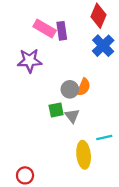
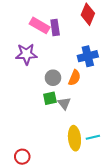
blue cross: (103, 46) -> (88, 56), moved, turned 30
gray circle: (70, 89) -> (53, 78), moved
cyan line: (104, 138) -> (93, 137), moved

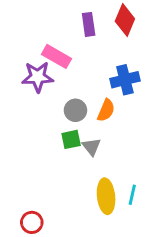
pink rectangle: (40, 25) -> (57, 56), moved
purple rectangle: (55, 28) -> (89, 24), moved
cyan line: (93, 137) -> (132, 195), turned -64

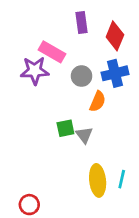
red diamond: (125, 20) -> (115, 36), moved
gray circle: (75, 110) -> (82, 76), moved

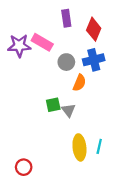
purple star: (35, 71) -> (19, 46), moved

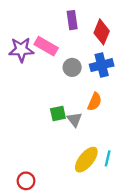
orange semicircle: (79, 83) -> (95, 102), moved
yellow ellipse: (79, 147) -> (86, 160), turned 45

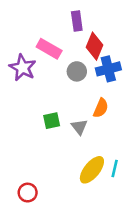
red diamond: (102, 32) -> (94, 46), moved
purple star: (21, 50) -> (23, 68), moved, turned 30
green square: (58, 113) -> (52, 121), moved

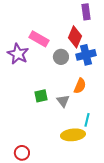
purple rectangle: (77, 21) -> (86, 12), moved
cyan line: (115, 169) -> (87, 120), moved
yellow ellipse: (92, 170) -> (73, 135), turned 45

